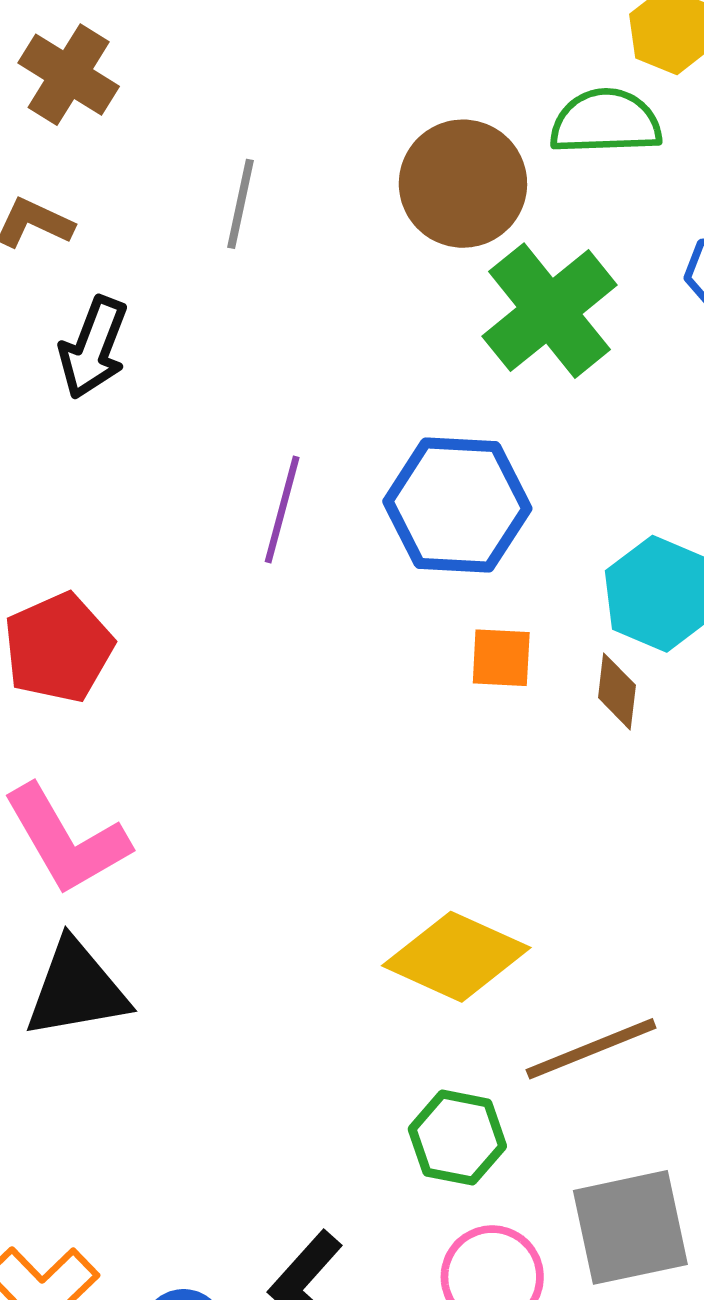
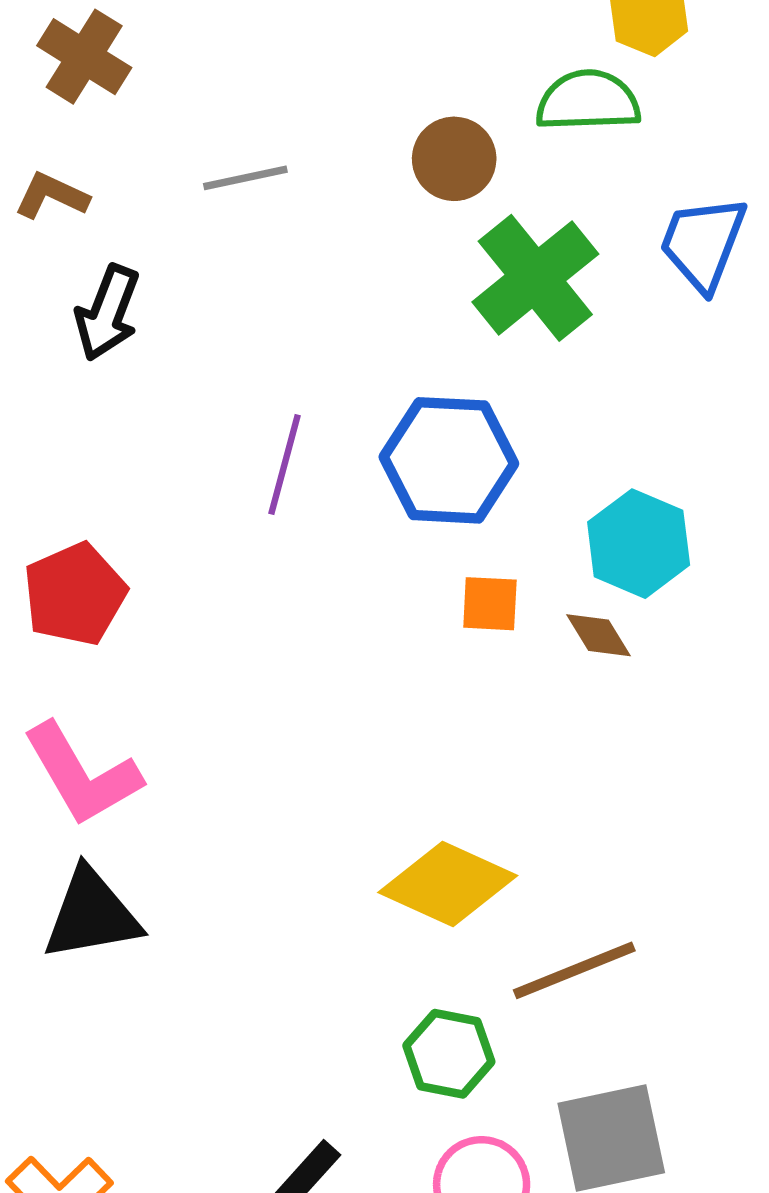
brown circle: (463, 184) -> (454, 159), size x0.7
gray line: (241, 204) -> (245, 178), turned 66
brown diamond: (617, 691) -> (599, 635), turned -38

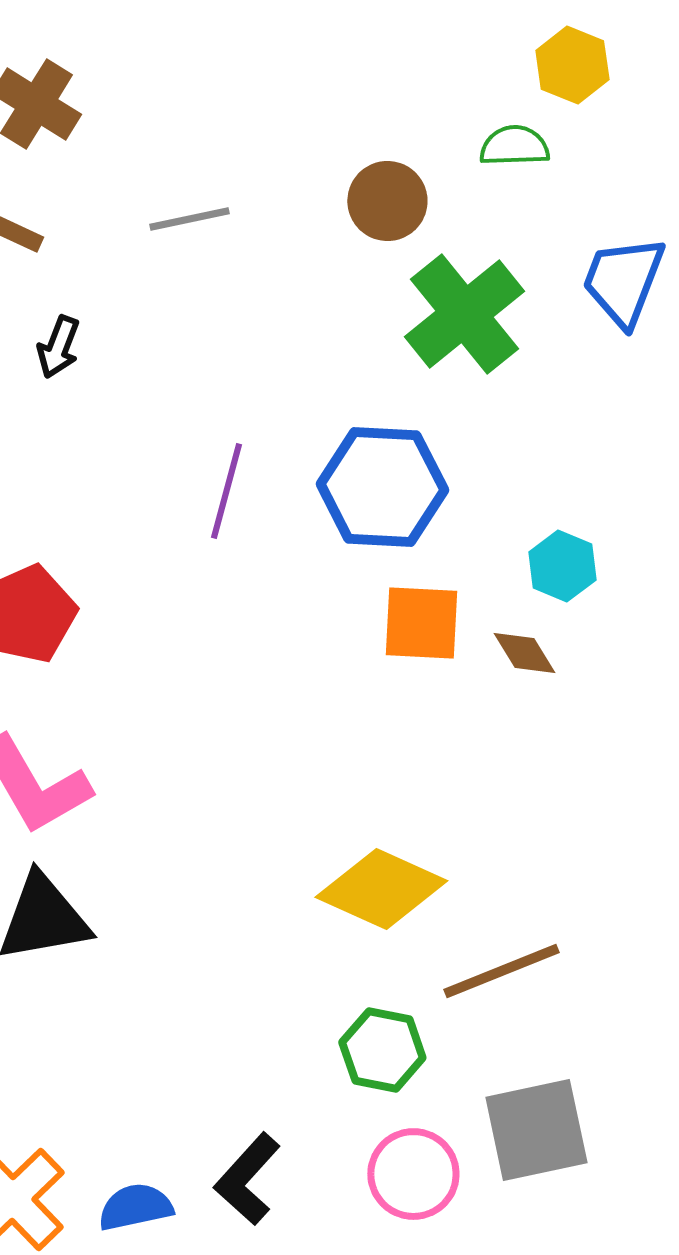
green semicircle: (588, 101) -> (514, 146), size x0.7
black arrow: (107, 313) -> (58, 347), size x0.7
cyan hexagon: (639, 544) -> (562, 566), size x0.7
orange square: (490, 604) -> (421, 623), size x1.4

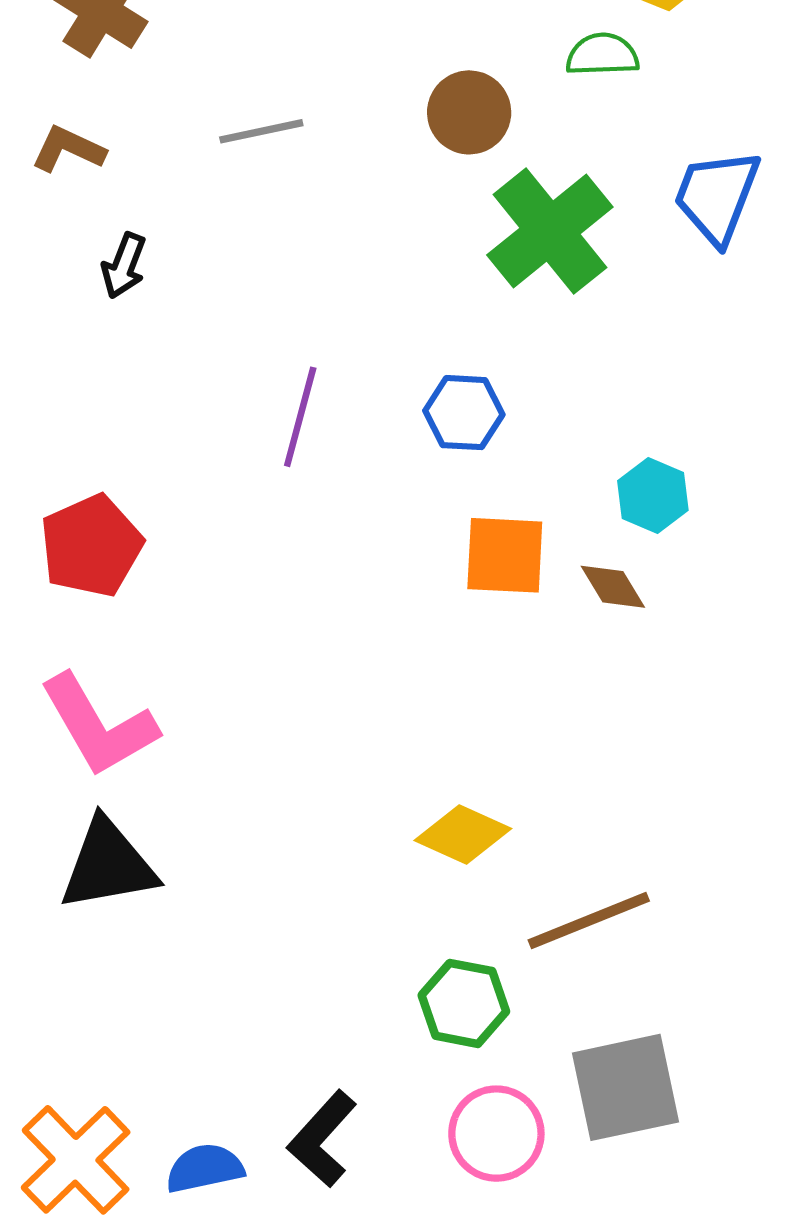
blue hexagon: (382, 487) -> (464, 413), size x0.6
yellow diamond: (381, 889) -> (463, 834), size x0.7

